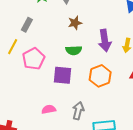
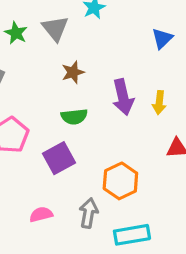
purple square: (62, 75) -> (59, 158), turned -30
orange hexagon: (100, 76) -> (120, 181), moved

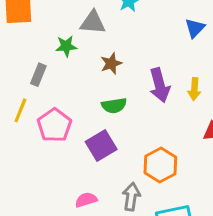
gray triangle: (55, 29) -> (93, 22), turned -44
green star: (16, 33) -> (66, 46), moved, turned -30

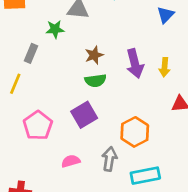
brown star: (111, 63) -> (94, 55), moved
pink pentagon: (54, 125) -> (38, 125), moved

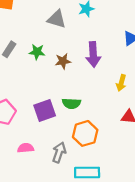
green star: (55, 29) -> (37, 52), moved
purple arrow: (135, 64) -> (93, 55), moved
green semicircle: (96, 81) -> (71, 103), moved

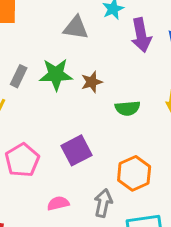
green star: (37, 52) -> (56, 74), size x1.5
purple arrow: (93, 55) -> (141, 35), moved
green semicircle: (71, 103) -> (128, 108), moved

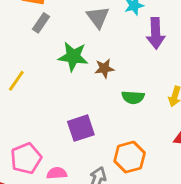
gray triangle: (76, 28) -> (98, 17), turned 35
gray rectangle: (19, 76) -> (41, 23), moved
pink pentagon: (22, 160) -> (26, 158), moved

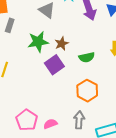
purple square: (81, 128) -> (54, 65), moved
orange hexagon: (130, 157) -> (87, 91), moved

